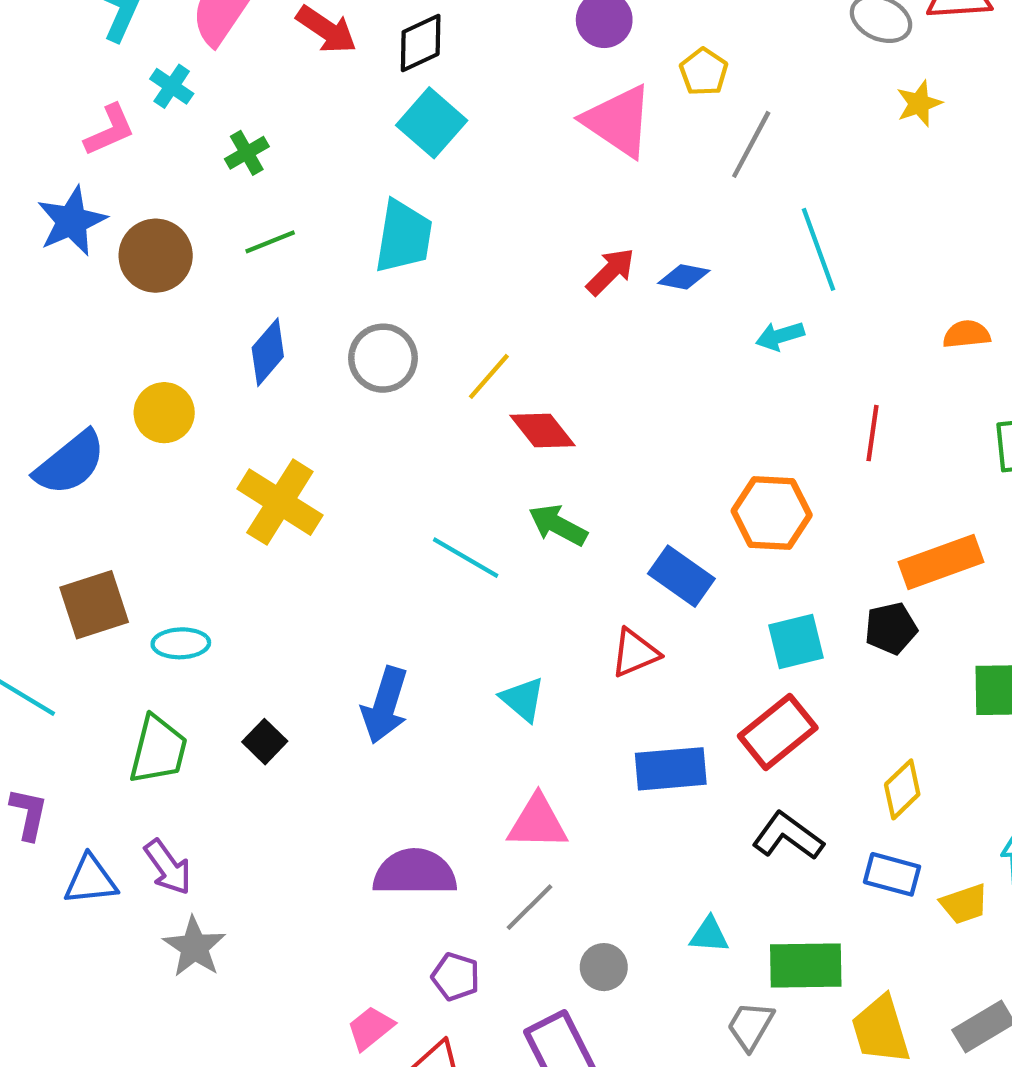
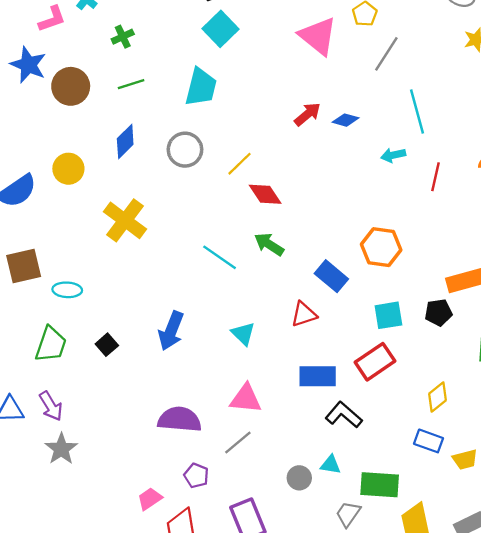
blue star: (72, 221) -> (28, 65), turned -30
red line: (873, 433) -> (435, 177), moved
black L-shape: (788, 836) -> (344, 415), moved
gray circle: (604, 967) -> (299, 478), moved

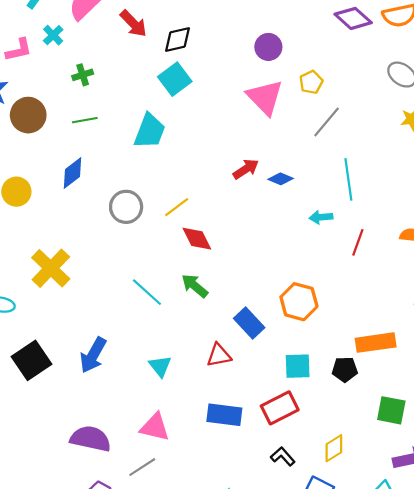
gray circle: (185, 150) -> (126, 207), moved
yellow cross: (125, 220) -> (51, 268), moved
black square: (107, 345) -> (31, 360), size x1.8
black L-shape: (344, 415) -> (283, 456), moved, size x0.7

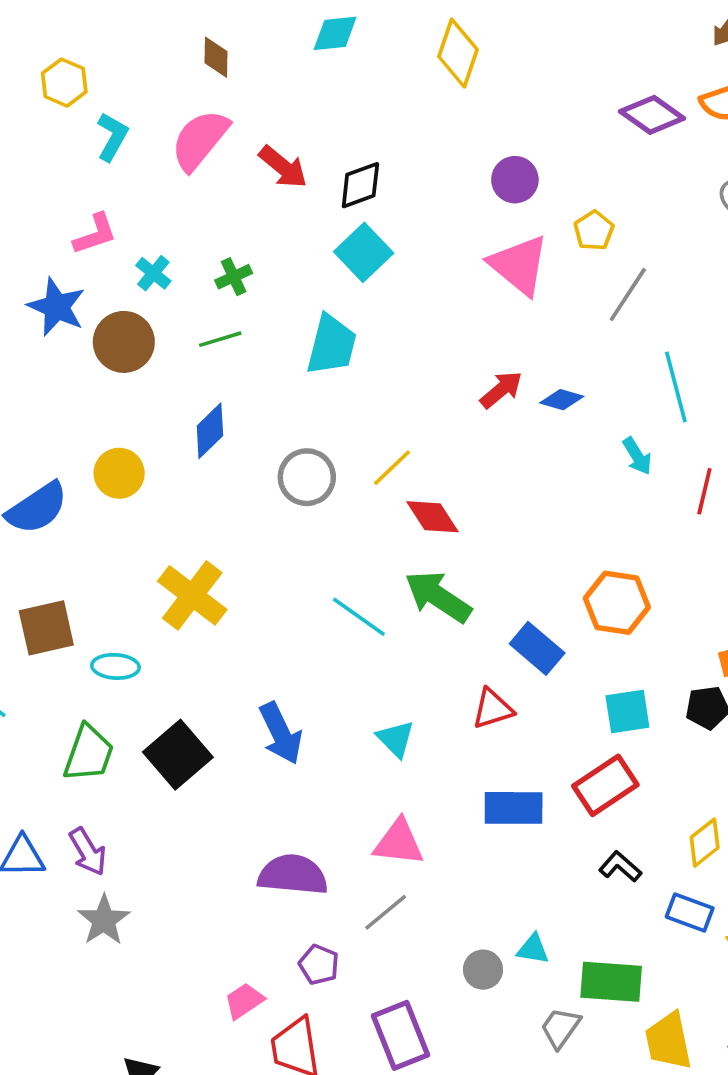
cyan cross: (53, 35) -> (153, 273), moved
green cross: (83, 75) -> (234, 277), moved
cyan arrow: (321, 217) -> (637, 456), turned -110
green arrow: (195, 286) -> (438, 597), size x1.4
blue arrow: (93, 355) -> (281, 733), turned -48

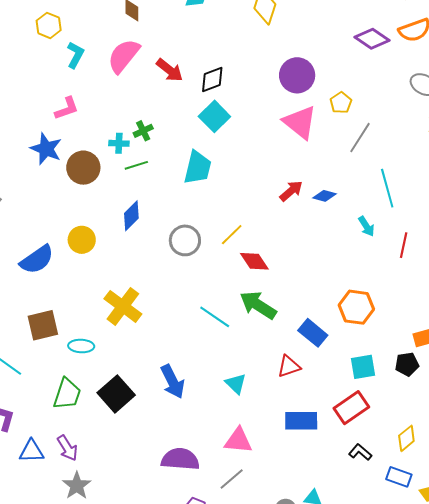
purple circle: (515, 180) -> (297, 75), size x1.4
cyan cross: (153, 273) -> (119, 143), moved, turned -36

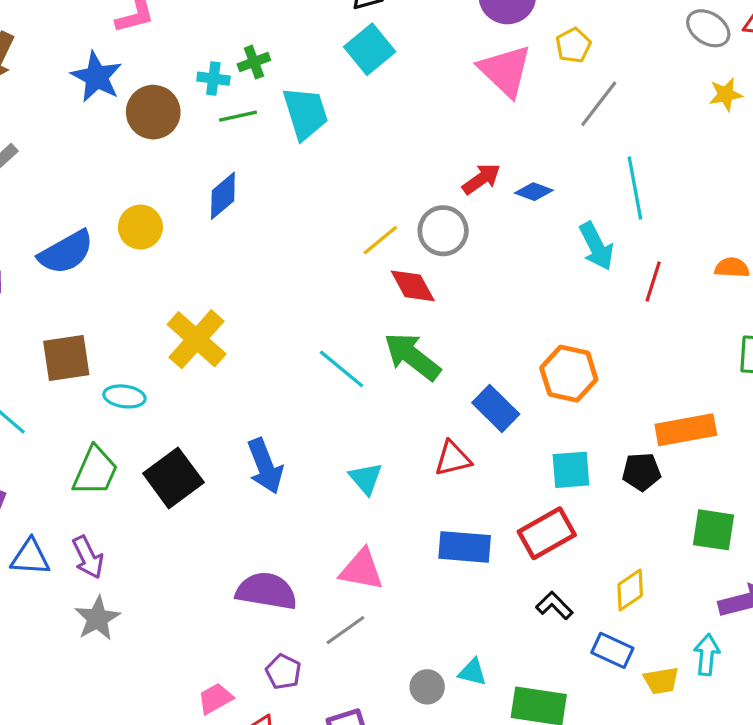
cyan trapezoid: (198, 168) -> (305, 113), moved, turned -36
cyan arrow: (366, 226) -> (596, 246), size x1.4
gray circle: (185, 240) -> (443, 231), moved

